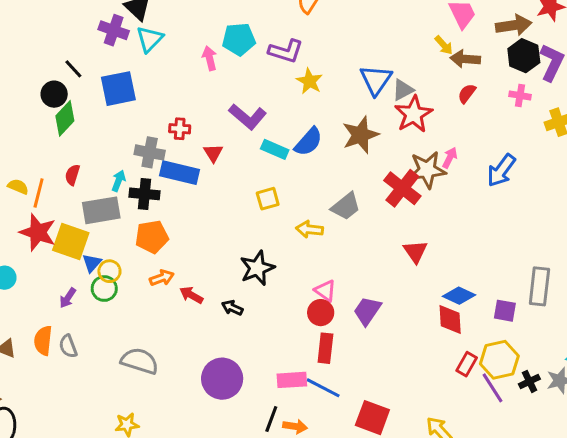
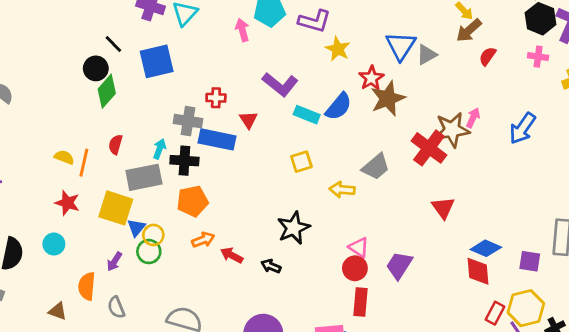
brown arrow: (465, 59) -> (469, 30), moved, turned -44
red star: (414, 114) -> (371, 78), moved, size x0.7
red star: (38, 232) -> (67, 203), moved, size x0.7
orange semicircle: (43, 341) -> (87, 286), moved

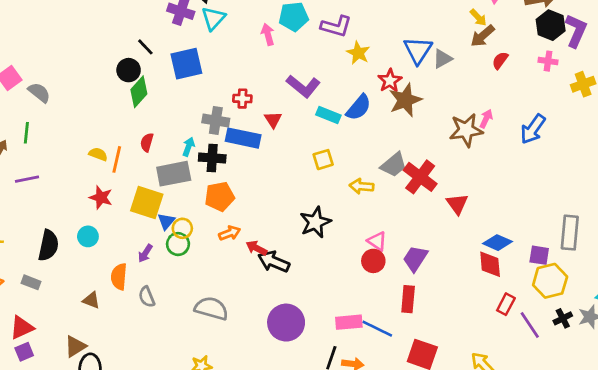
red cross: (429, 148) -> (420, 177), moved
black arrow: (271, 266) -> (274, 262), moved, size x1.6
red rectangle: (360, 302) -> (408, 299), moved
yellow hexagon: (526, 308) -> (550, 281), moved

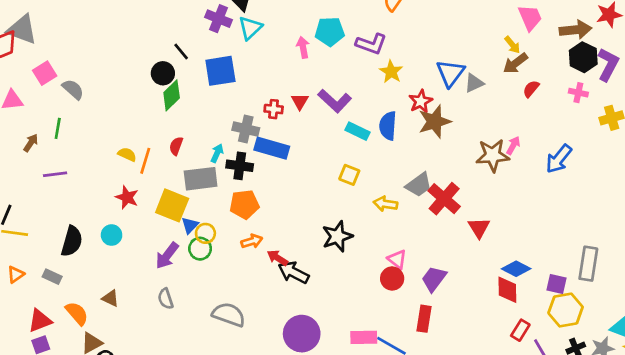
blue semicircle: (359, 107) -> (388, 126), turned 140
red triangle: (273, 120) -> (300, 101), moved
yellow square: (323, 160) -> (349, 175), turned 35
purple arrow: (145, 253) -> (167, 256), size x1.5
orange semicircle: (119, 277) -> (77, 313), moved, turned 130

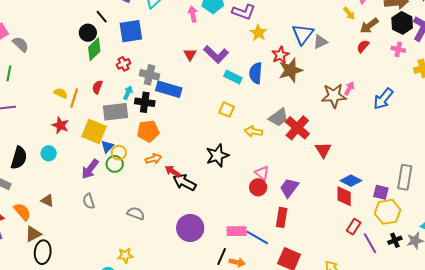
brown arrow: (515, 63) -> (369, 26), moved
red cross: (274, 109) -> (124, 64), moved, turned -32
gray semicircle: (229, 315) -> (136, 213), size x0.7

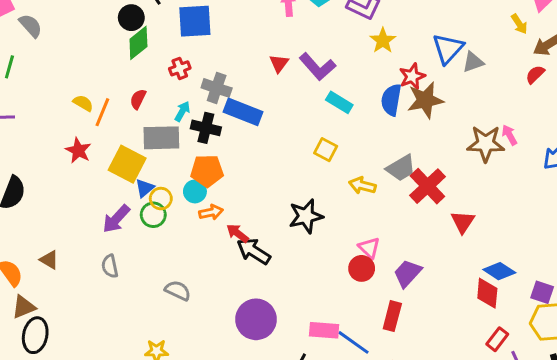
blue semicircle: (256, 73) -> (391, 100), moved
pink arrow: (349, 88) -> (509, 135), turned -64
cyan circle: (49, 153) -> (195, 191), moved

